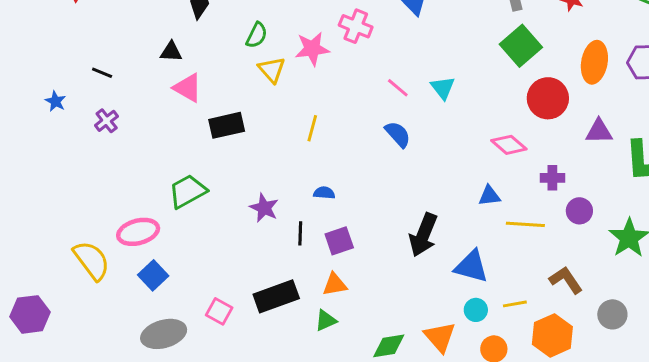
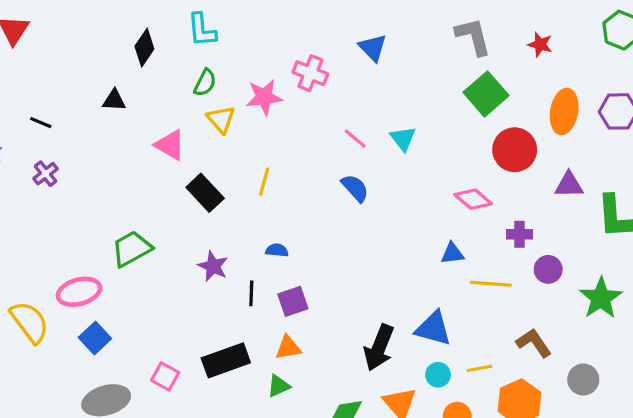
pink triangle: (188, 88) -> (170, 145), moved
black rectangle: (227, 125) -> (205, 193), moved, turned 60
black arrow: (423, 235) -> (379, 348), moved

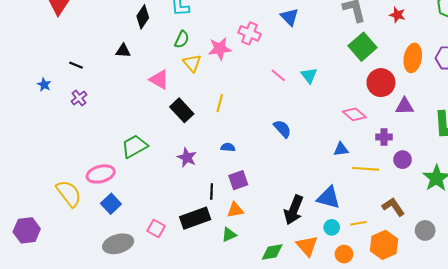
purple triangle: (569, 185) -> (405, 106), moved
blue semicircle: (355, 188) -> (282, 129), moved
black line: (251, 293) -> (212, 191), moved

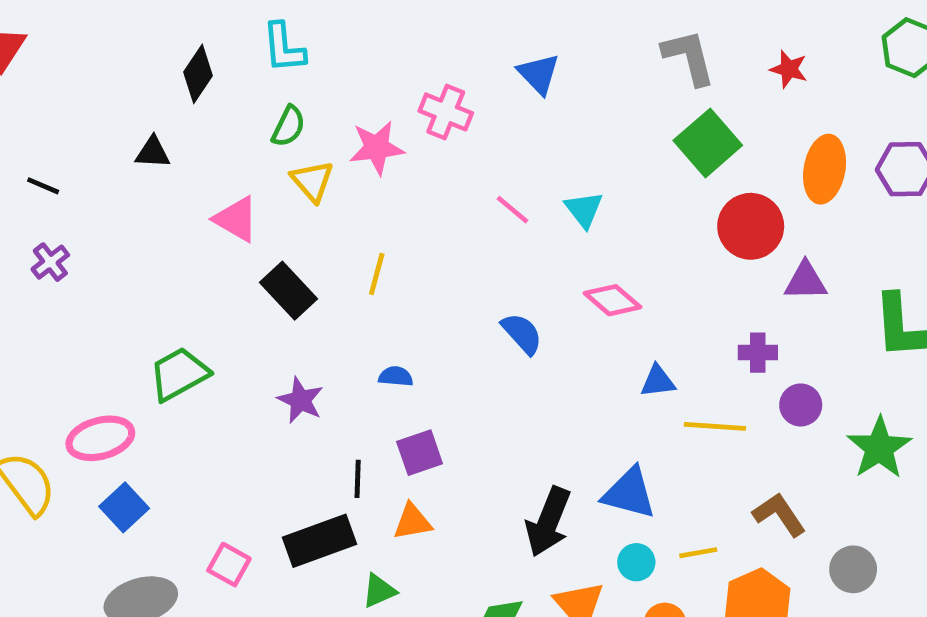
pink diamond: (354, 114) -> (613, 300), moved
green triangle: (229, 235) -> (379, 591), moved

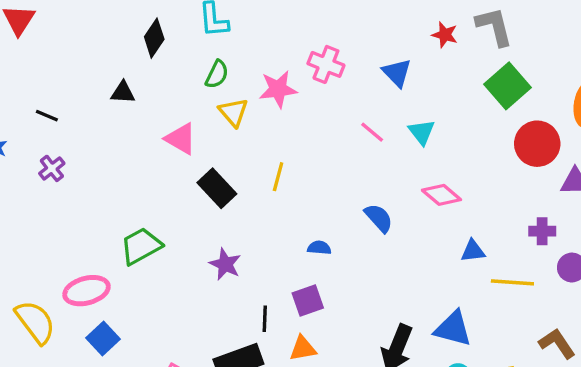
red star: (789, 69) -> (445, 35), moved
blue triangle: (539, 74) -> (397, 73), moved
blue semicircle: (396, 376) -> (319, 248), moved

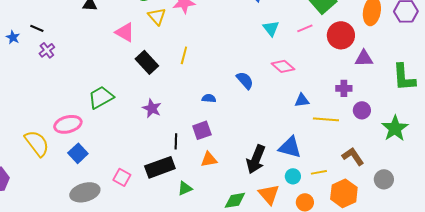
black line: (47, 116) -> (37, 28), moved
pink line: (372, 132) -> (305, 28), moved, turned -63
orange triangle: (303, 348) -> (209, 159), moved

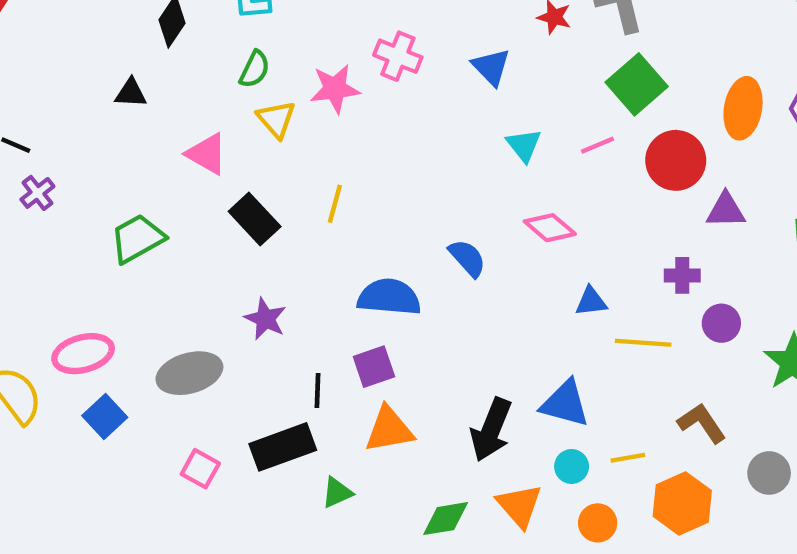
green trapezoid: (101, 97) -> (137, 239), moved
blue semicircle: (209, 98) -> (389, 297), size x2.0
orange triangle: (209, 159) -> (389, 430), size x1.4
gray ellipse: (85, 192) -> (189, 373), moved

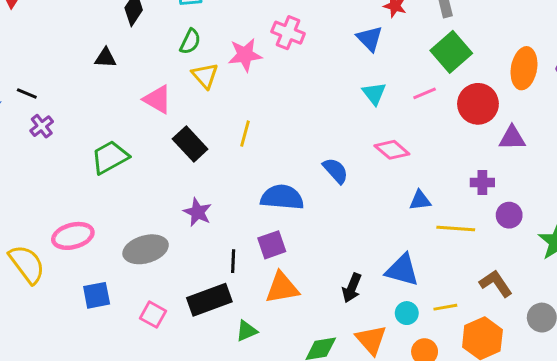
blue triangle: (491, 67) -> (370, 39), moved
blue square: (105, 417) -> (97, 295), moved, turned 32
black arrow: (491, 430) -> (352, 288), size x0.7

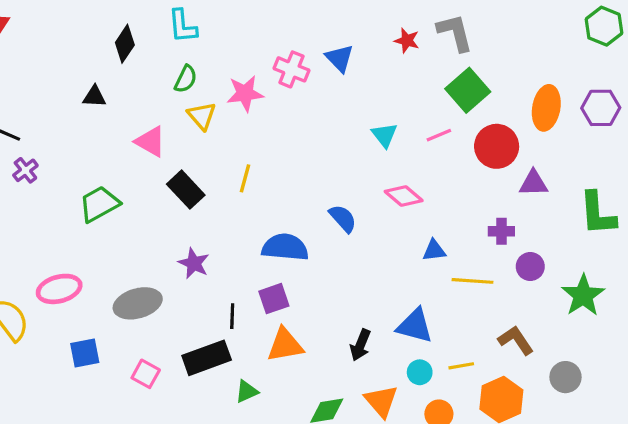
blue triangle: (370, 39) -> (340, 58), moved

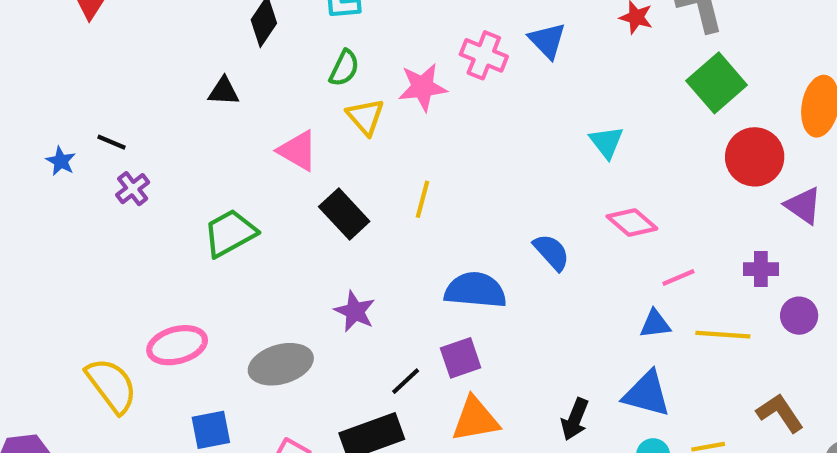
pink line: (439, 135) -> (678, 277), moved
purple triangle: (533, 183) -> (803, 206), turned 36
blue triangle: (434, 250) -> (655, 324), moved
black line: (232, 316) -> (406, 381), turned 45

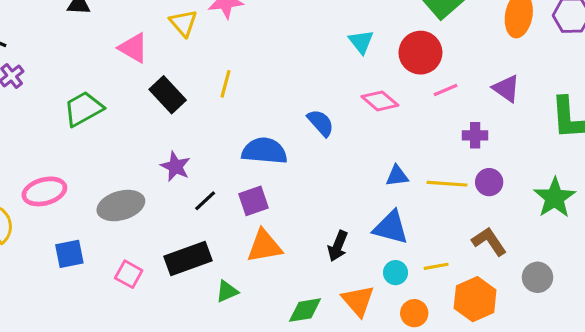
red circle: (755, 157) -> (420, 53), moved
pink line: (678, 277) -> (445, 90), moved
purple circle: (799, 316) -> (489, 182), moved
black line: (406, 381) -> (205, 201), moved

